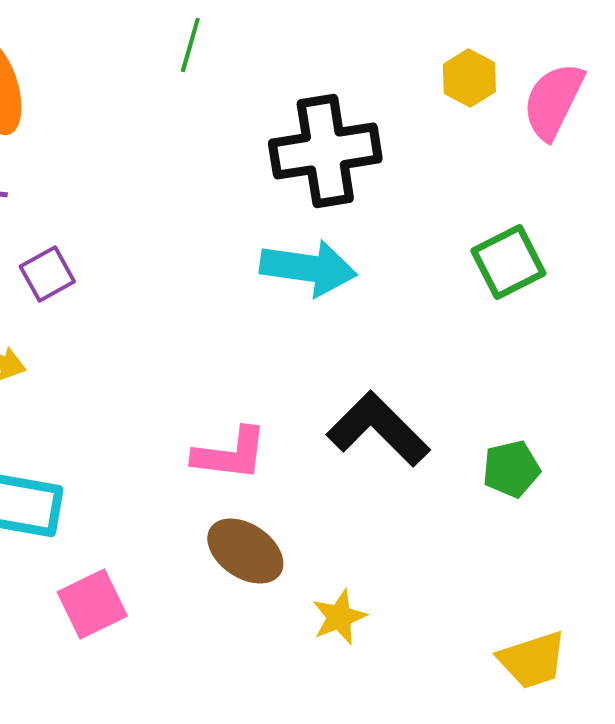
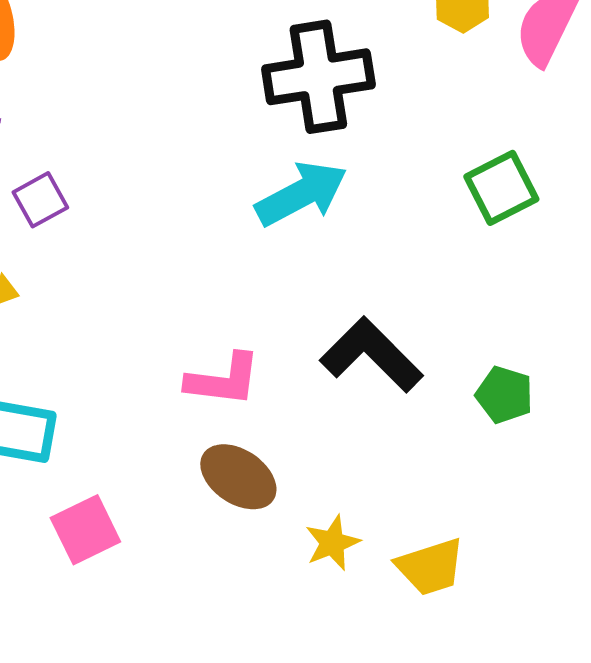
cyan arrow: (308, 268) -> (301, 194), turned -36
green pentagon: (511, 469) -> (504, 395), turned 30
yellow trapezoid: (532, 660) -> (430, 567), moved

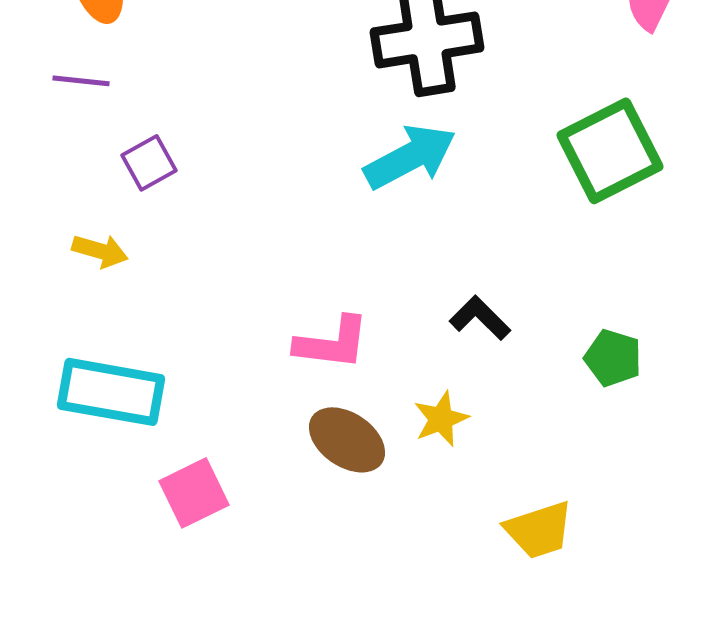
green square: (501, 188) -> (610, 151), size x1.4
black L-shape: (371, 355) -> (480, 318), size x0.6
yellow star: (332, 543) -> (441, 419), moved

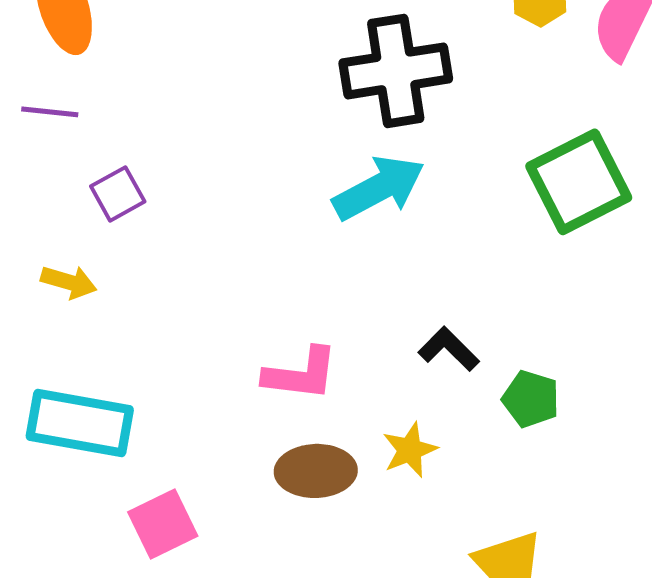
green pentagon: (613, 358) -> (531, 399), moved
brown ellipse: (347, 440) -> (316, 471), turned -36

